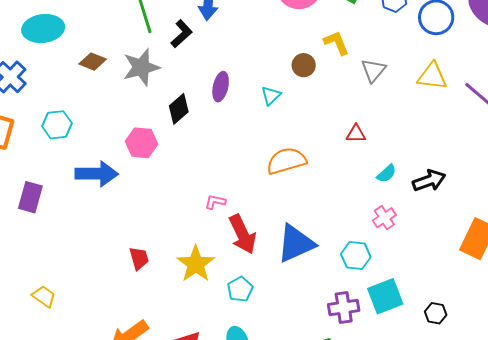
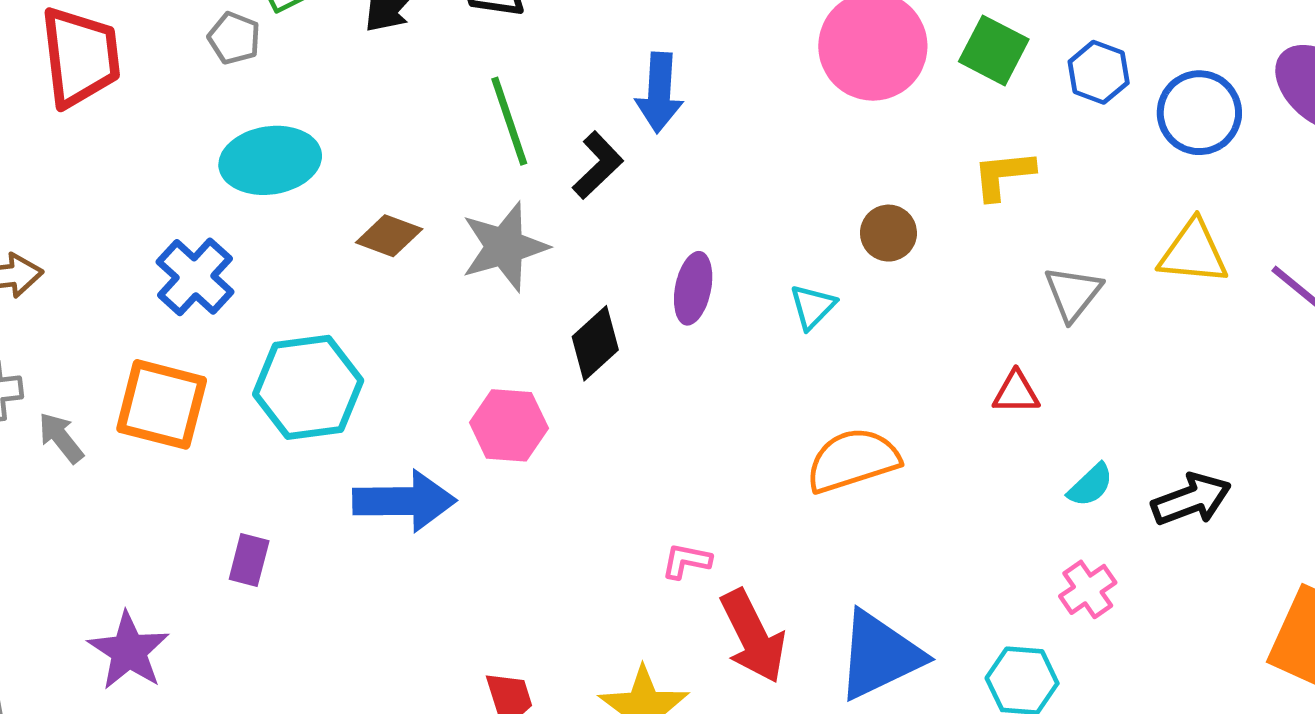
yellow L-shape: (336, 43) -> (1003, 175), moved, turned -72
gray triangle: (374, 70) -> (1073, 293), moved
cyan hexagon: (57, 125) -> (308, 387), size x1.5
purple rectangle: (30, 197) -> (249, 560), size x0.7

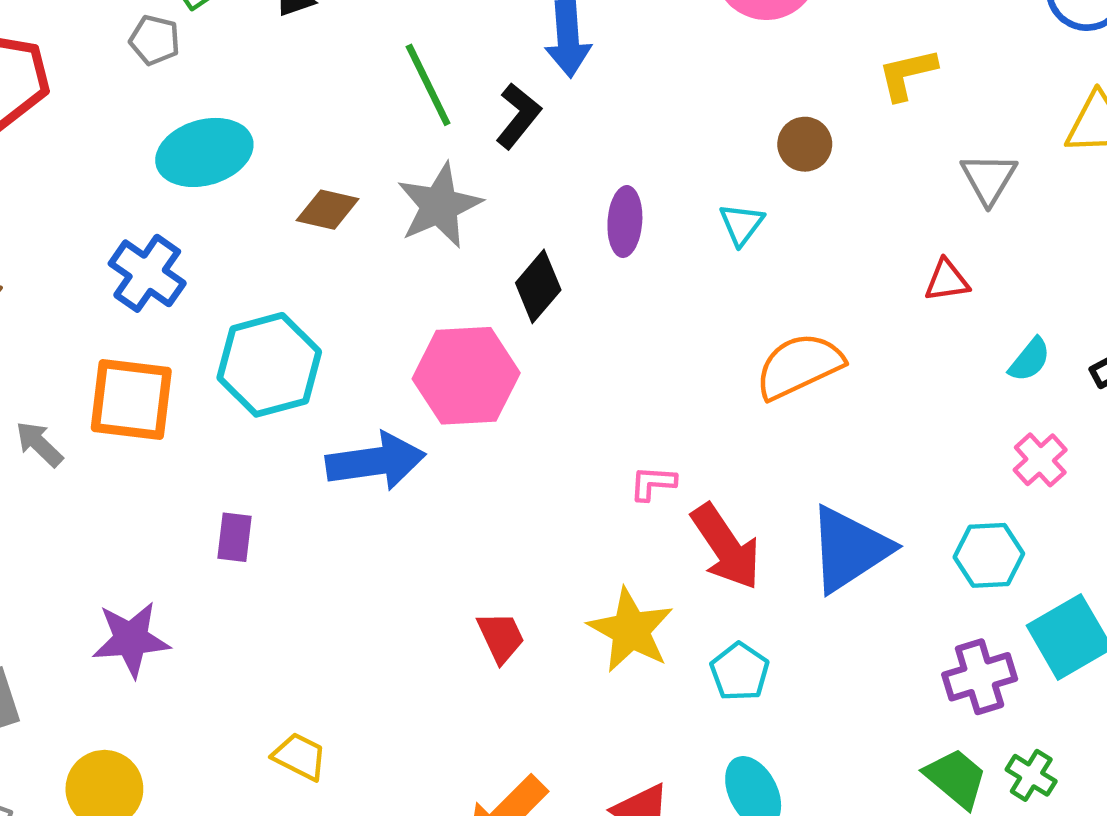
pink hexagon: (509, 425) -> (466, 376), size x1.4
purple star: (129, 651) -> (131, 639), turned -30

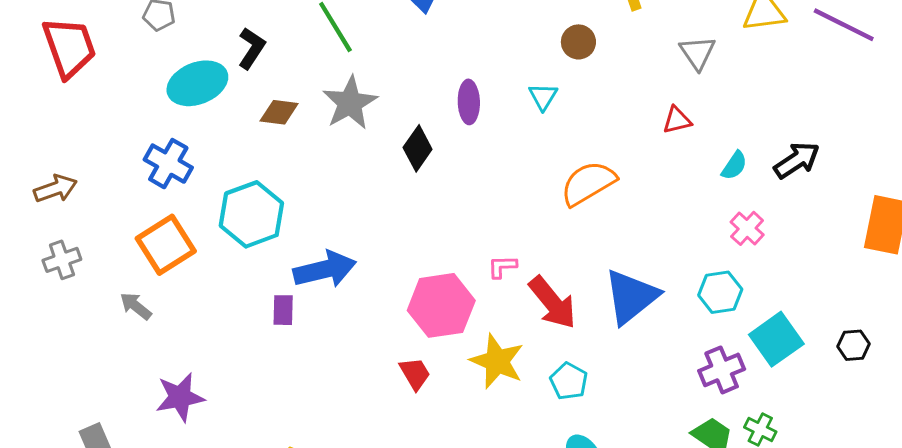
black L-shape: (518, 116) -> (252, 48), moved
pink hexagon: (466, 376) -> (441, 305), moved
orange square: (131, 400) -> (166, 245), turned -34
gray arrow: (39, 444) -> (136, 306), moved
purple rectangle: (235, 537) -> (283, 310), moved

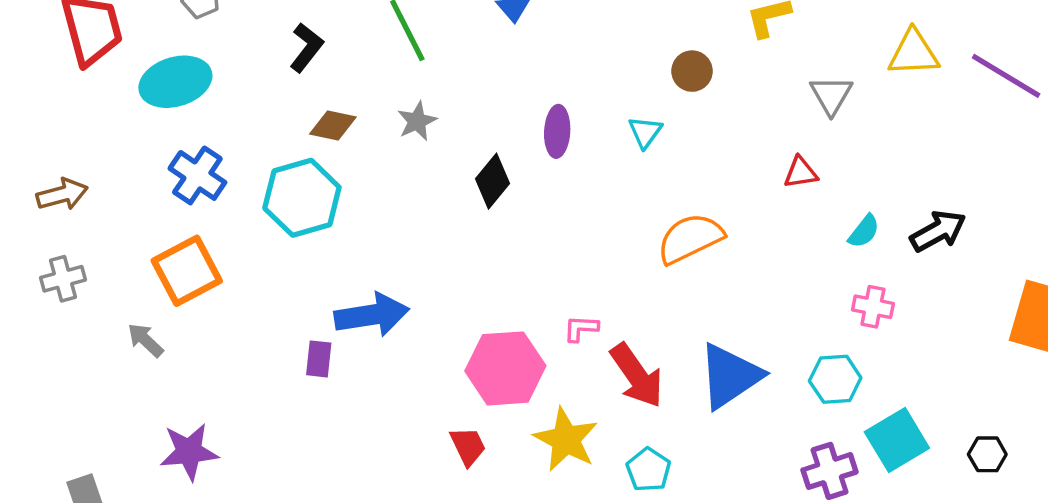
cyan ellipse: (197, 83) -> (175, 82), moved
gray star: (350, 103) -> (417, 121), size x0.6
cyan hexagon: (251, 214) -> (302, 198), moved
pink cross: (747, 228) -> (873, 307), turned -36

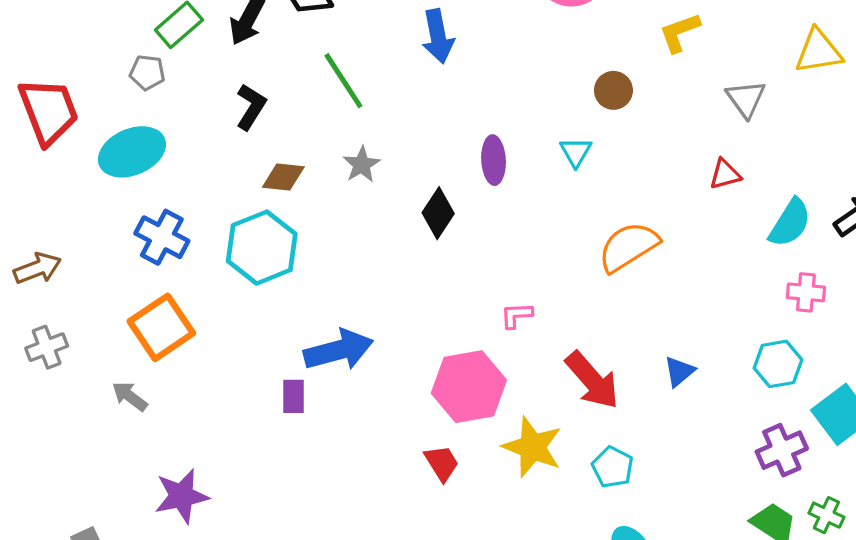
cyan semicircle: (864, 231) -> (790, 223), size x1.5
pink L-shape: (581, 328) -> (516, 315), moved
blue triangle: (730, 376) -> (679, 371), size x0.5

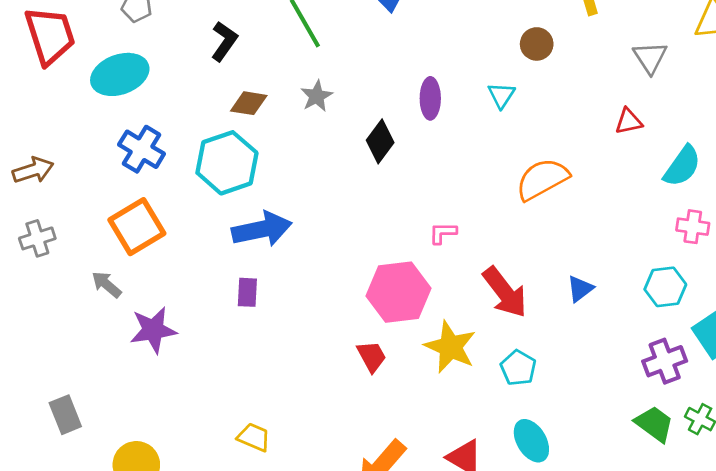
blue arrow: (339, 350) -> (262, 229), moved
purple star: (182, 496) -> (153, 330), moved

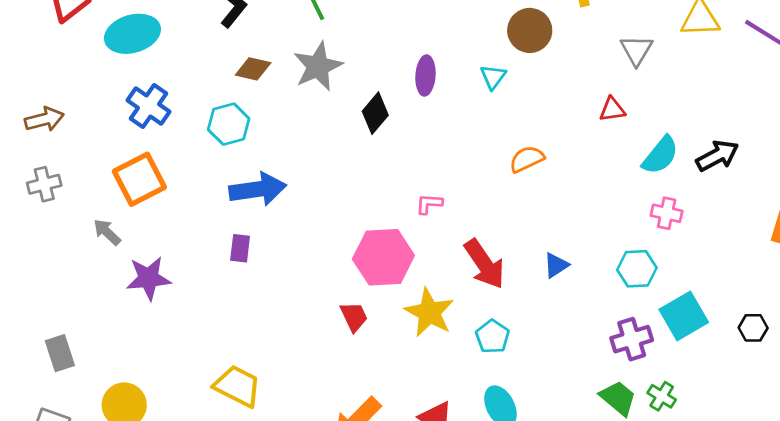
brown circle: (537, 44) -> (530, 30), size x1.4
gray star: (317, 96) -> (318, 66), size x1.6
cyan hexagon: (227, 163) -> (229, 124), size x0.7
orange semicircle: (542, 179) -> (527, 159), size x0.7
yellow trapezoid: (254, 437) -> (237, 386), size x1.5

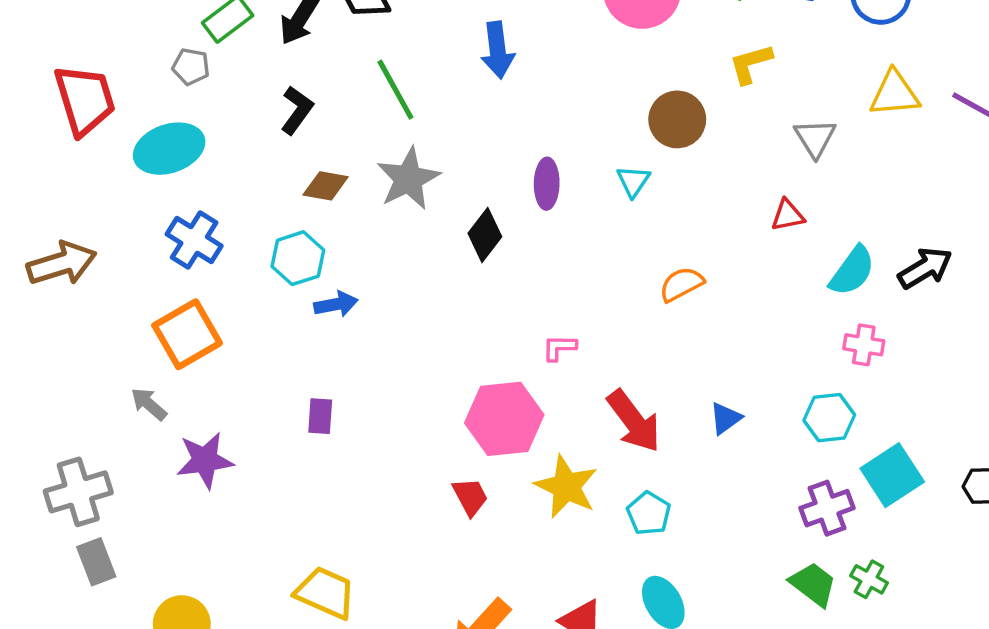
brown arrow: (44, 119) -> (62, 264), size x1.4
gray cross: (44, 184) -> (78, 492), moved, size x1.5
blue arrow: (258, 189) -> (336, 304), moved, size x0.6

